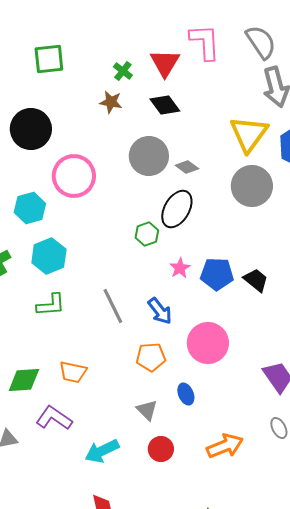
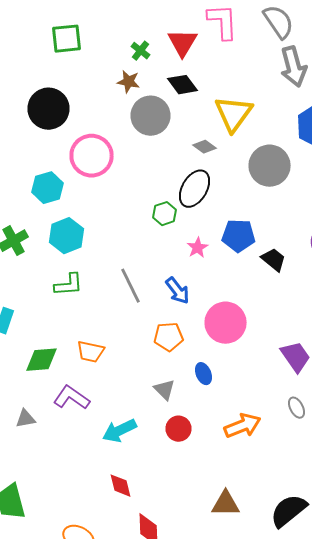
yellow triangle: (249, 134) -> (234, 114), moved
gray circle: (149, 156) -> (150, 116), moved
blue pentagon: (217, 274) -> (238, 236), moved

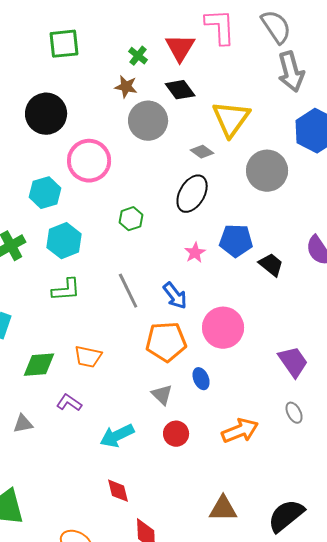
green hexagon: (164, 214) -> (131, 219), moved
orange pentagon: (168, 337) -> (166, 342), size x1.4
purple L-shape: (72, 398) -> (69, 403), size x0.7

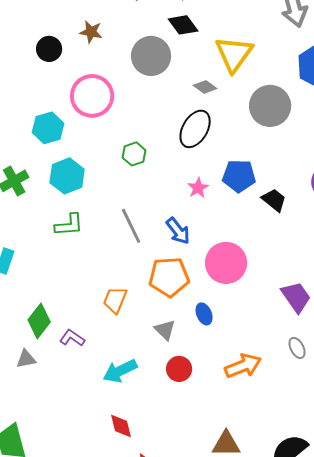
brown star: (126, 87) -> (91, 32), moved
black circle: (46, 114) -> (49, 49), size x0.6
orange trapezoid: (88, 357) -> (115, 300), moved, turned 100
green diamond: (39, 365) -> (39, 321), moved, turned -48

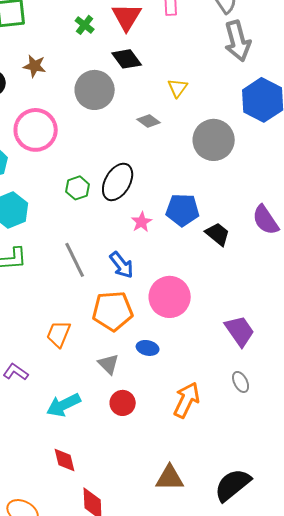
yellow triangle: (234, 54) -> (178, 88), size x0.5
black ellipse: (195, 129) -> (118, 182), moved
blue ellipse: (204, 314) -> (148, 348), turned -55
orange arrow: (243, 366) -> (187, 400), turned -42

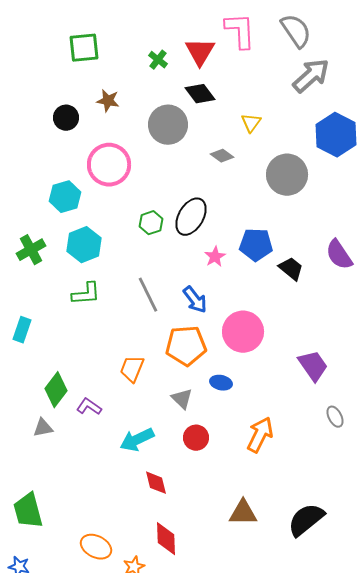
gray arrow: (238, 41) -> (311, 76), turned -117
gray ellipse: (241, 382) -> (335, 417), moved
red diamond: (65, 460) -> (156, 483), moved

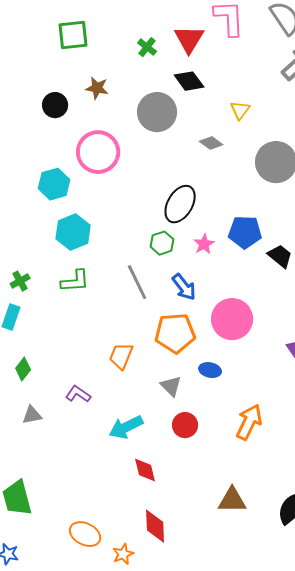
green hexagon: (151, 223) -> (162, 243), moved
green cross: (31, 250) -> (20, 281), moved, size x0.7
green diamond: (56, 390) -> (23, 369), moved, size x0.7

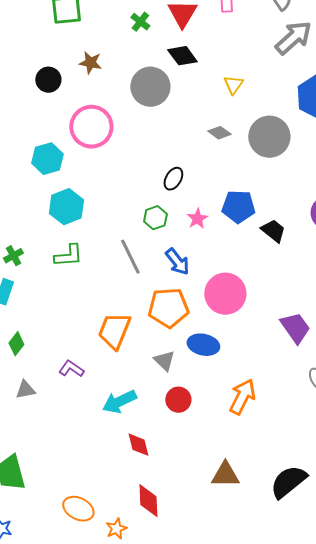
gray diamond: (211, 143) -> (219, 133), moved
black ellipse: (180, 204) -> (173, 179), size x0.6
orange trapezoid: (121, 356) -> (114, 331), size x1.4
blue ellipse: (210, 370) -> (203, 345), size x1.4

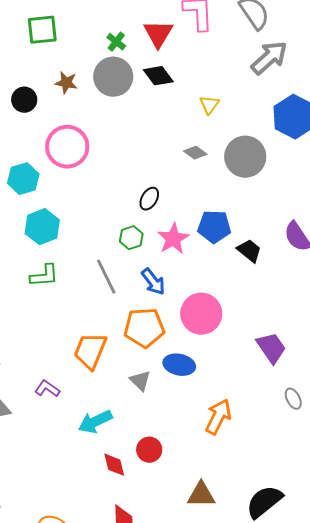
gray circle: (150, 87) -> (113, 77), moved
pink star: (197, 219) -> (173, 239), size x1.5
red circle: (178, 400) -> (149, 450), moved

